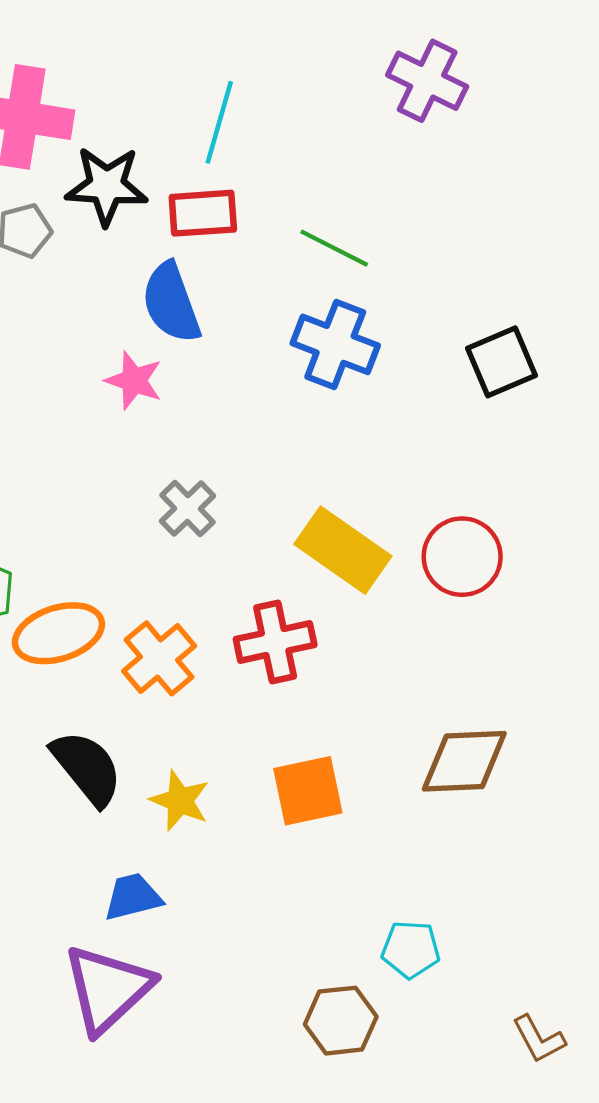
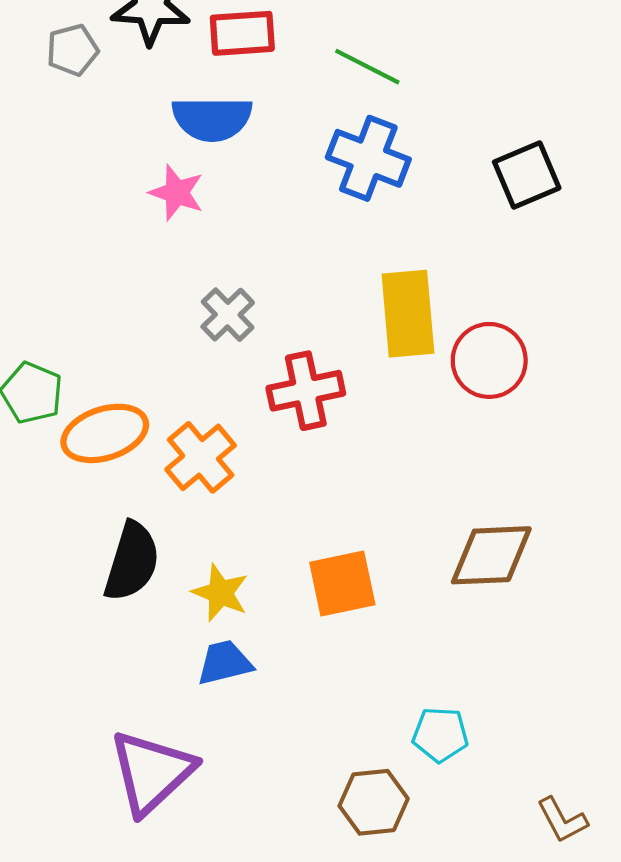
blue semicircle: (171, 303) -> (212, 119), turned -70
yellow rectangle: (343, 550) -> (408, 314), moved, turned 50
red cross: (275, 642) -> (306, 391), moved
black semicircle: (87, 768) -> (132, 562), turned 56
blue trapezoid: (133, 897) -> (225, 663), moved

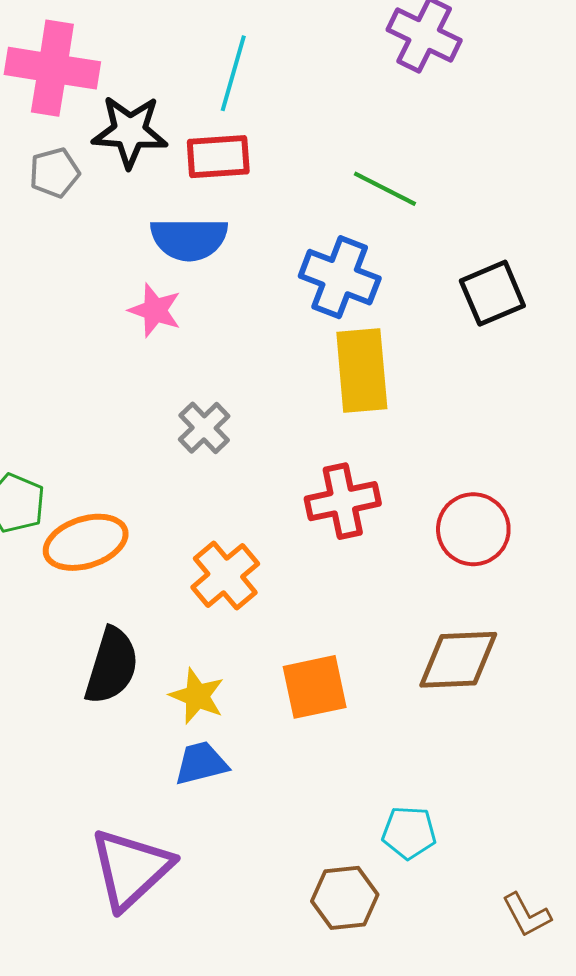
green line: (367, 67) -> (385, 189), moved
yellow rectangle: (408, 314) -> (362, 371), moved
red circle: (489, 360) -> (473, 529), moved
red cross: (306, 391) -> (343, 501), moved
orange cross: (201, 457) -> (225, 575), moved

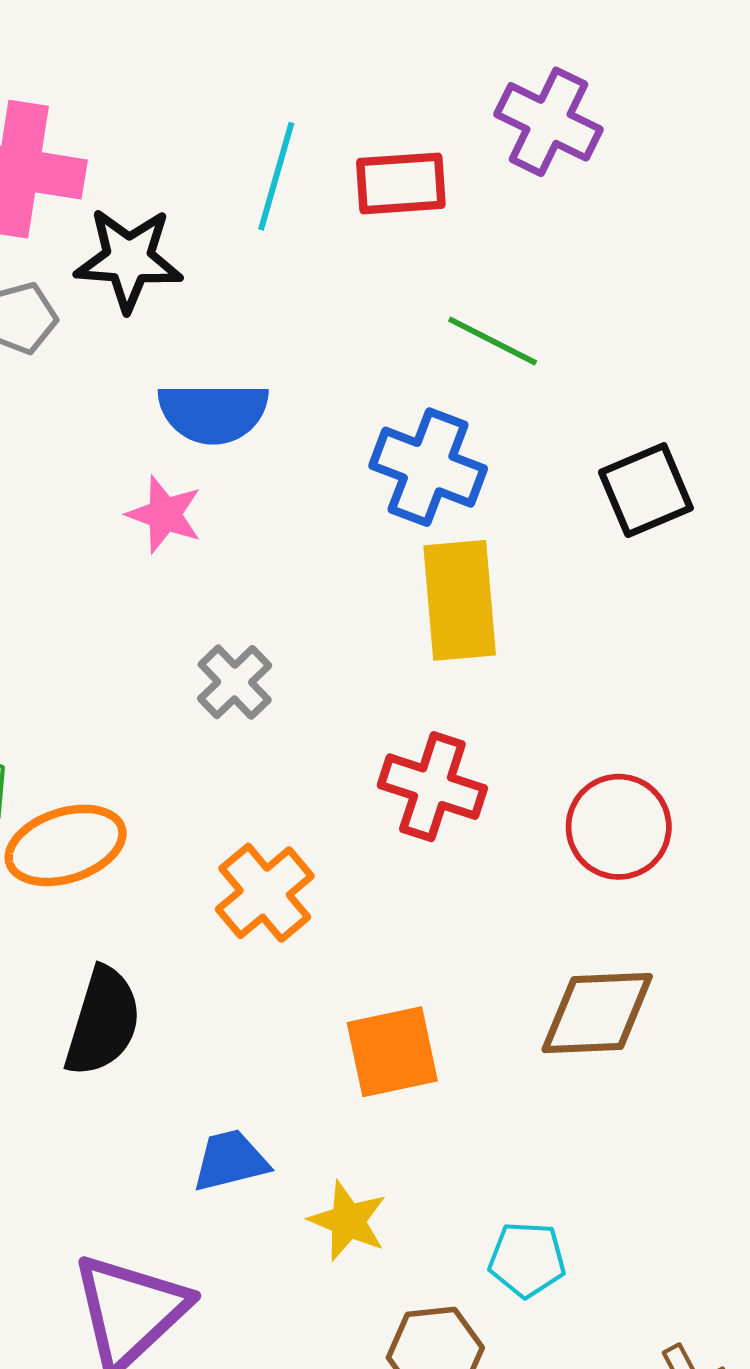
red rectangle: (218, 157) -> (401, 183), moved
red cross: (343, 501) -> (432, 787), turned 30
yellow star: (197, 696) -> (348, 1221), moved

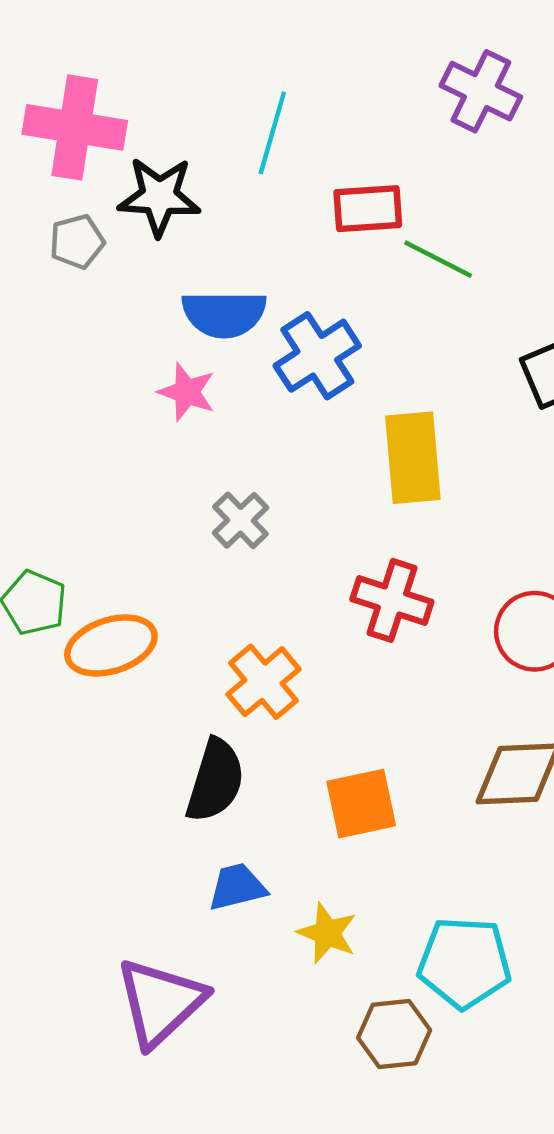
red rectangle: (401, 183) -> (368, 209), moved
blue cross: (428, 467) -> (317, 356), moved, turned 36
black semicircle: (103, 1022) -> (215, 780), moved
cyan pentagon: (527, 1260) -> (464, 963), size x1.6

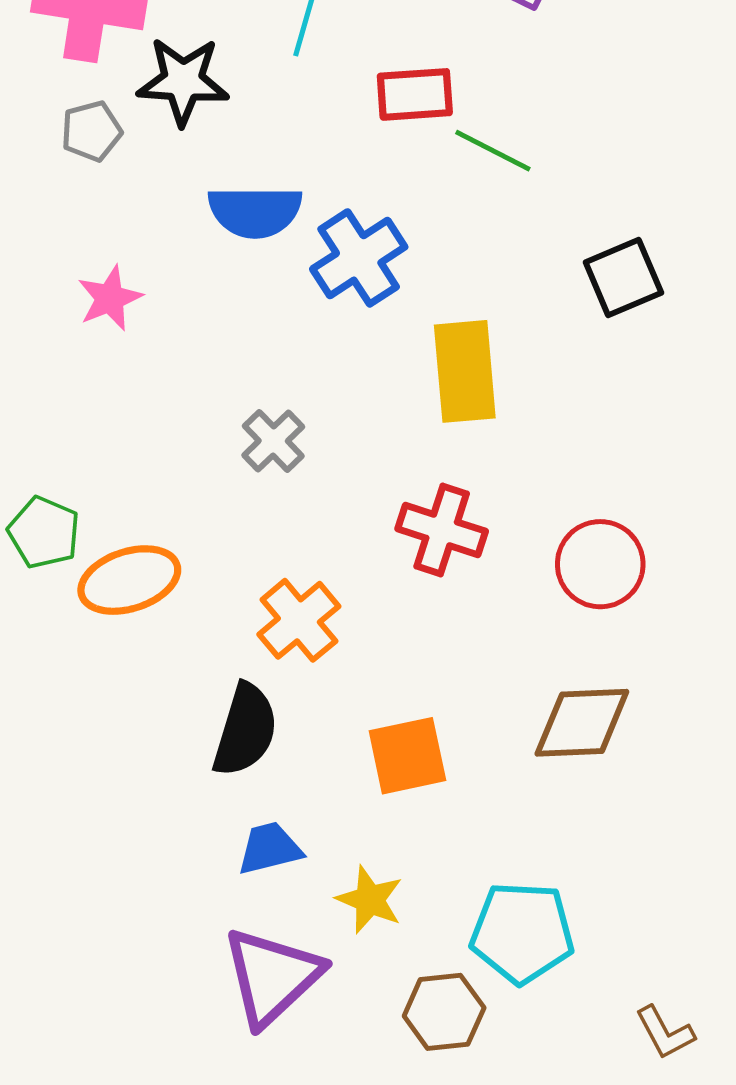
pink star: (187, 392) -> (110, 298), moved, turned 30
purple triangle: (160, 1002) -> (272, 977), moved

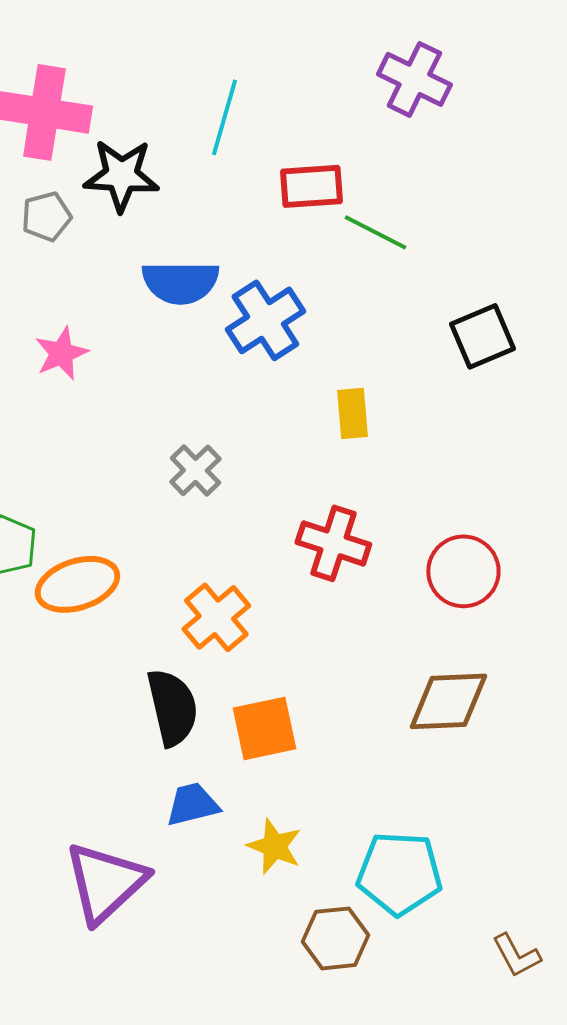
yellow rectangle: (465, 371) -> (352, 413), size x0.6
black semicircle: (245, 730) -> (172, 707), turned -30
orange square: (407, 756) -> (264, 728), moved
purple triangle: (272, 977) -> (105, 882), moved

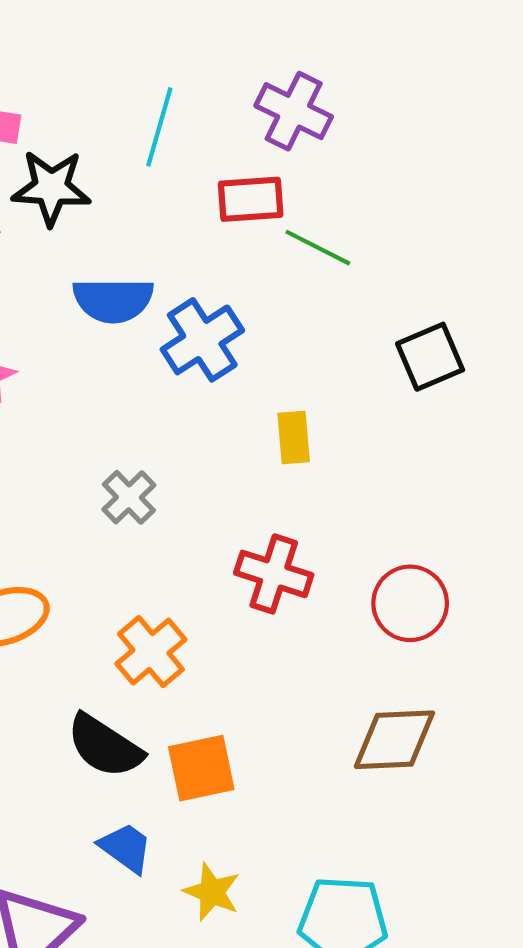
purple cross: (414, 79) -> (294, 111), moved
black semicircle: (172, 707) -> (105, 746), turned 136
blue trapezoid: (192, 804) -> (126, 848), turned 50

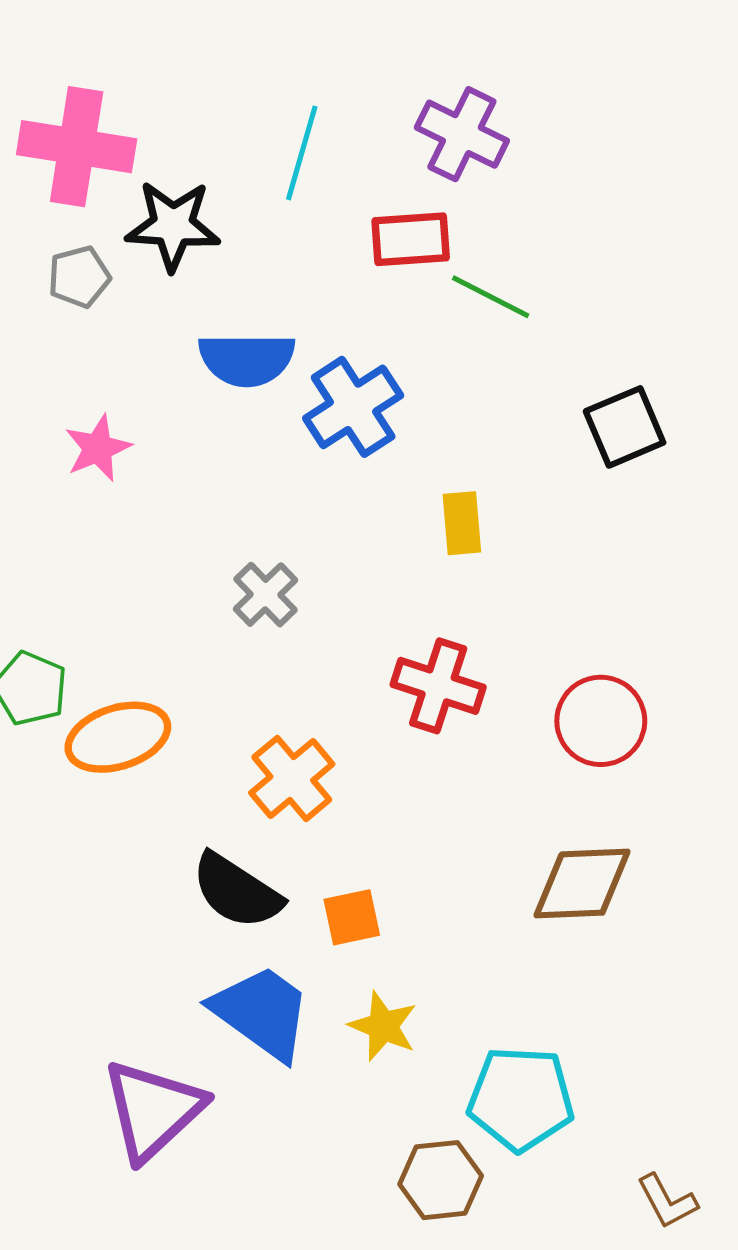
orange square: (201, 768) -> (352, 917), size x0.7
blue trapezoid: (126, 848) -> (262, 1012), size x1.6
yellow star: (212, 892) -> (383, 1026), moved

